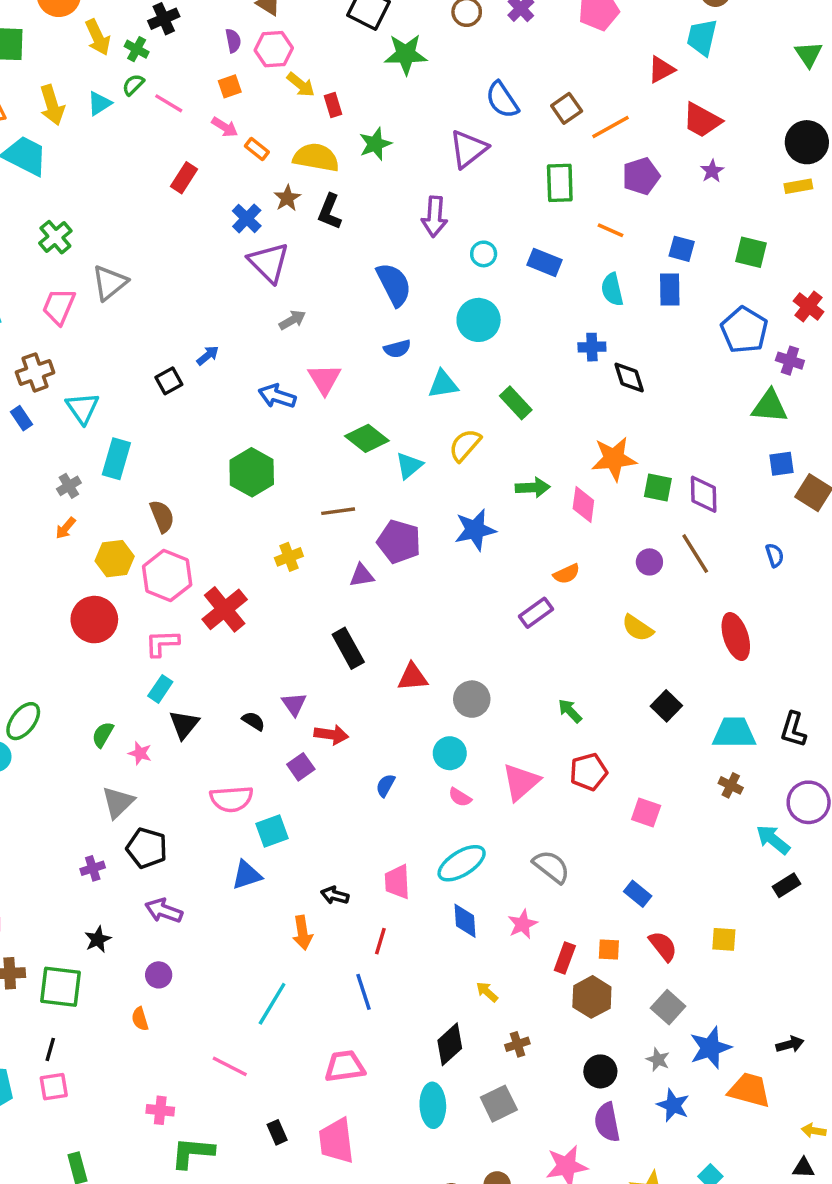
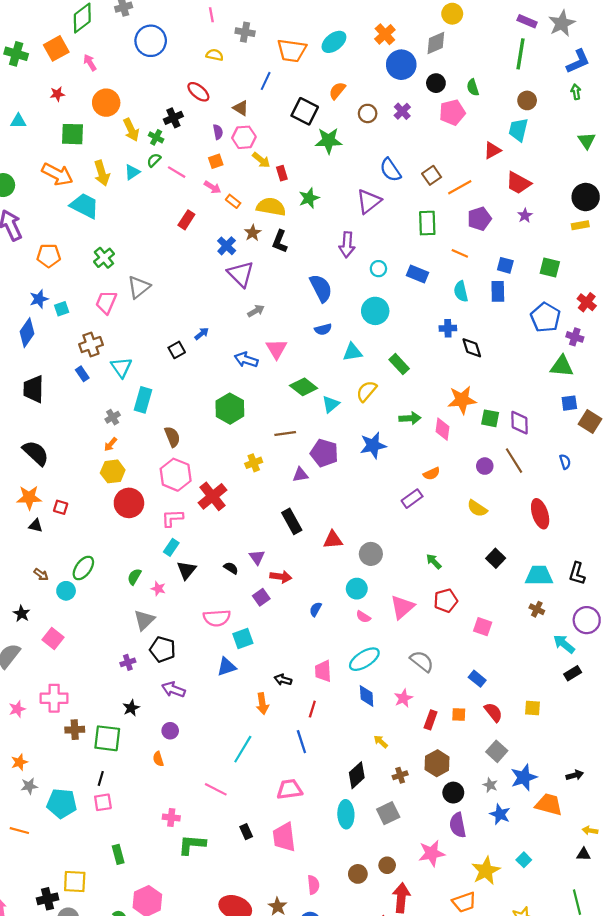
yellow hexagon: (115, 559) -> (113, 471), moved
brown hexagon: (592, 997) -> (437, 763), moved

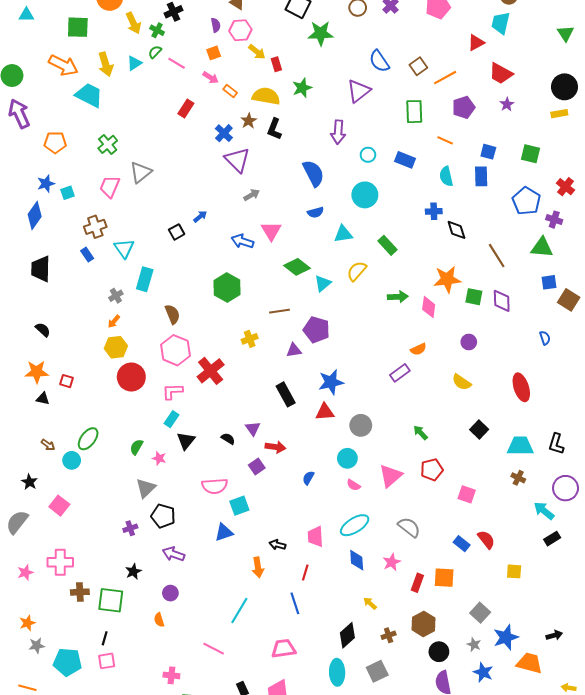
blue star: (373, 445) -> (331, 382), moved
black semicircle: (36, 453) -> (43, 330), size x0.6
brown line: (514, 461) -> (497, 256), moved
red semicircle: (493, 712) -> (486, 540), moved
orange square: (459, 714) -> (444, 578), size x1.5

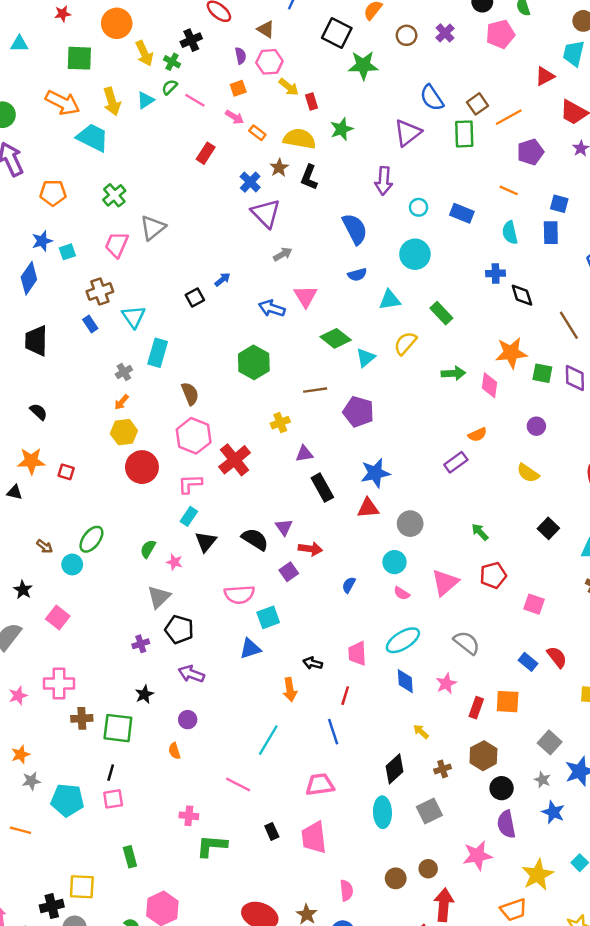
green rectangle: (414, 112) -> (464, 134), moved
purple triangle: (294, 350) -> (304, 454), moved
black triangle: (43, 399) -> (14, 492), moved
black semicircle: (228, 439) -> (255, 539), size x1.6

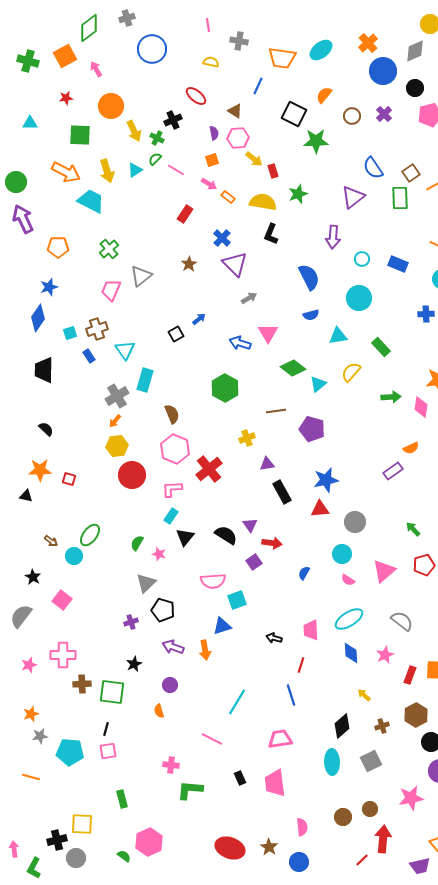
brown star: (279, 168) -> (189, 264), moved
cyan square: (67, 252) -> (70, 333), moved
gray cross: (124, 372) -> (117, 396), size x1.6
orange arrow: (290, 690) -> (205, 650), moved

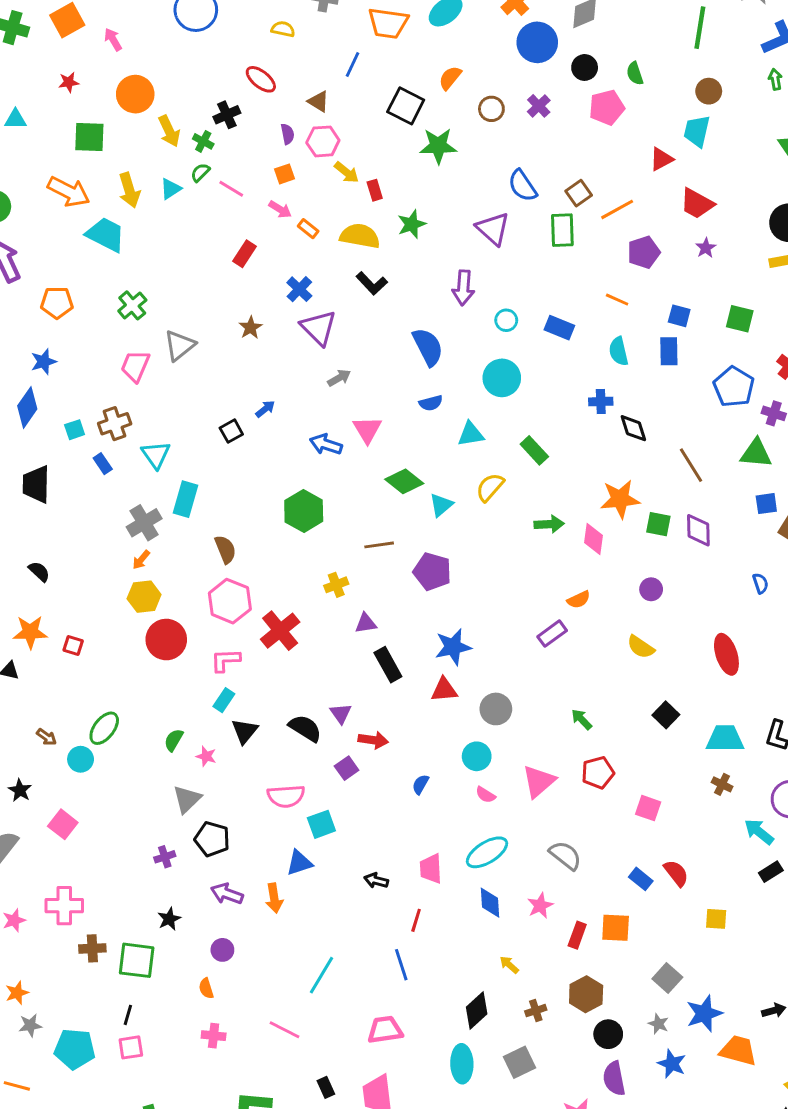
purple triangle: (353, 197) -> (493, 229), turned -40
black L-shape: (271, 234) -> (372, 283), turned -65
pink cross: (171, 765) -> (214, 1036), moved

